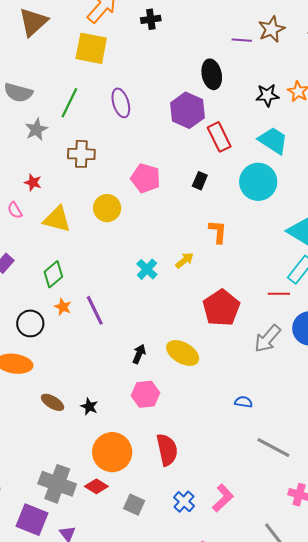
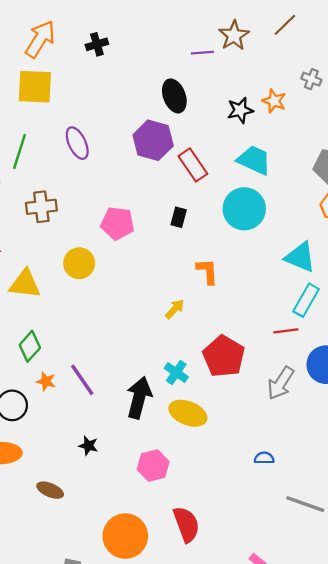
cyan cross: (147, 269) -> (176, 372), moved
black arrow: (139, 354) -> (139, 398), moved, size x1.8
black star: (89, 407) -> (88, 446), moved

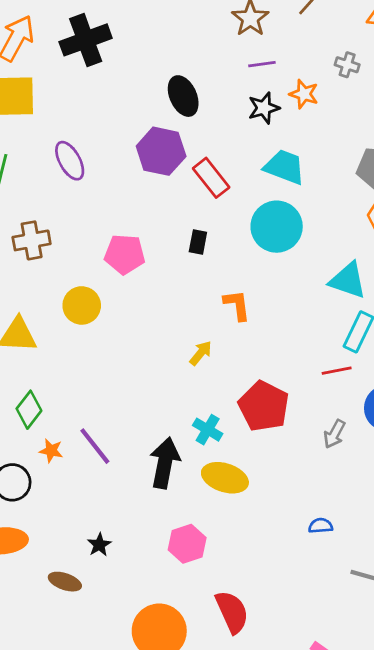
black cross: (97, 44) -> (86, 40), size x1.8
purple line: (202, 53) -> (262, 64), moved
gray arrow: (281, 383) -> (334, 434), size x0.7
black star: (88, 446) -> (99, 545), moved, turned 30

